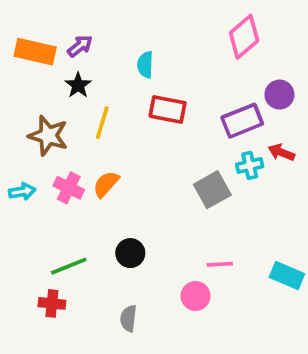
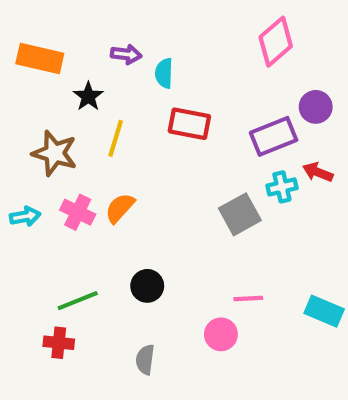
purple arrow: (80, 46) -> (126, 54), moved, turned 45

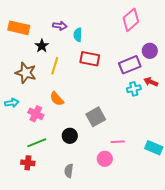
orange semicircle: (120, 208) -> (57, 99), turned -84
pink cross: (78, 212) -> (36, 114), moved
gray square: (240, 214) -> (96, 117), moved

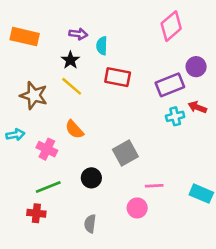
black star: (42, 46) -> (70, 60), moved
yellow line: (55, 66) -> (72, 86), turned -66

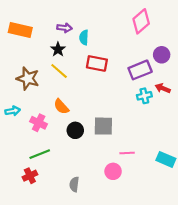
gray square: (125, 153) -> (103, 126), turned 30
black circle: (91, 178) -> (75, 130), moved
red cross: (36, 213) -> (30, 176), turned -32

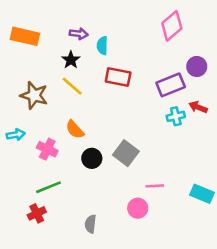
gray square: (103, 126) -> (126, 153), turned 36

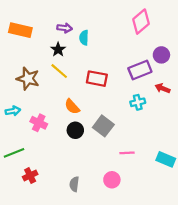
red rectangle: (118, 77) -> (97, 79), moved
cyan cross: (176, 116) -> (138, 102), moved
orange semicircle: (75, 129) -> (72, 107), moved
green line: (49, 187) -> (14, 153), moved
pink circle: (138, 208) -> (112, 180), moved

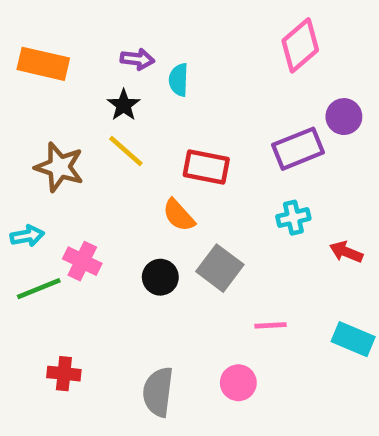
red arrow: (163, 88) -> (346, 252), moved
orange semicircle: (72, 107) -> (179, 215), moved
green line: (14, 153) -> (39, 289), moved
red cross: (30, 175) -> (64, 374), turned 32
gray semicircle: (74, 184) -> (158, 392), size x1.5

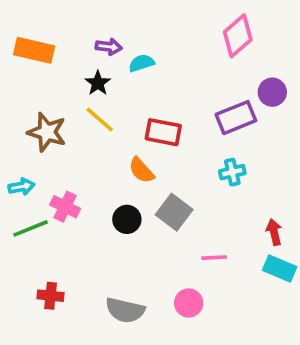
cyan semicircle: (179, 80) -> (141, 63), turned 70
red arrow: (346, 252) -> (274, 232), moved, turned 55
gray semicircle: (158, 392) -> (125, 310), turned -84

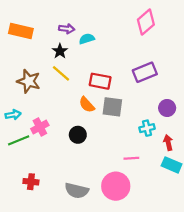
purple circle: (272, 92) -> (167, 108), moved
cyan cross: (232, 172) -> (147, 128), moved
pink cross: (65, 207) -> (40, 127), turned 36
gray square: (174, 212) -> (112, 107), moved, turned -30
pink circle: (189, 303) -> (116, 186), size x1.6

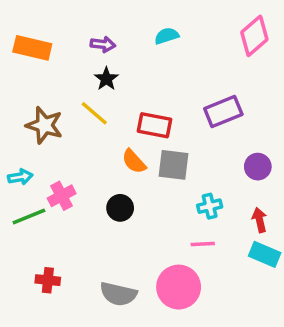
pink diamond: (146, 22) -> (254, 36), moved
cyan semicircle: (87, 39) -> (167, 36), moved
black star: (60, 51) -> (106, 79), moved
cyan cross: (147, 128) -> (210, 206), moved

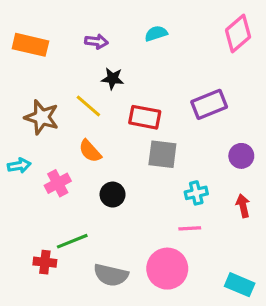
black star: (106, 79) -> (113, 79), moved, turned -30
orange semicircle: (134, 161) -> (90, 151), moved
green line: (29, 216) -> (72, 241), moved
cyan rectangle: (265, 254) -> (240, 285), moved

